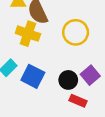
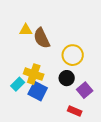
yellow cross: (28, 34) -> (34, 74), moved
black circle: (68, 80) -> (67, 78), moved

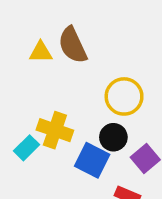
brown semicircle: (42, 38) -> (73, 45), moved
blue square: (38, 91) -> (92, 160), moved

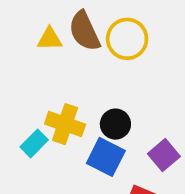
yellow circle: (124, 96) -> (127, 39), moved
black circle: (113, 137) -> (115, 124), moved

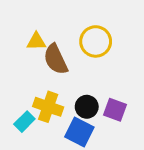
brown semicircle: (84, 31) -> (56, 59), moved
purple square: (164, 155) -> (115, 110), moved, turned -30

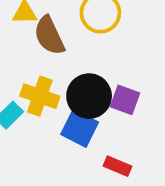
black circle: (87, 107) -> (89, 96), size x1.5

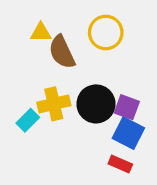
yellow cross: (40, 96) -> (54, 104), turned -32
blue square: (80, 128) -> (128, 133), moved

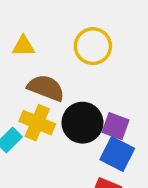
brown semicircle: (62, 52) -> (46, 88), moved, turned 136
yellow cross: (54, 104) -> (37, 123), turned 36

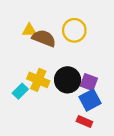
brown semicircle: (46, 88) -> (44, 38), moved
blue square: (117, 154) -> (90, 100), turned 35

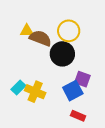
yellow cross: (38, 80) -> (35, 92), moved
black circle: (68, 80) -> (62, 54), moved
blue square: (90, 100) -> (73, 91), moved

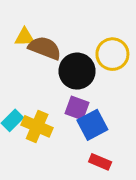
yellow circle: (69, 31) -> (112, 54), moved
purple square: (82, 79) -> (77, 108), moved

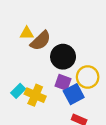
brown semicircle: (45, 48) -> (41, 41), turned 115
yellow circle: (112, 54) -> (88, 77), moved

